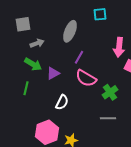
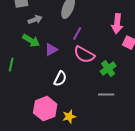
green line: (26, 88) -> (11, 65), moved

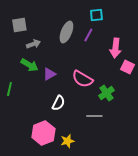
purple line: (77, 34) -> (88, 35), moved
gray line: (106, 95) -> (94, 116), moved

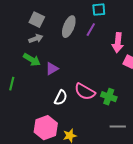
gray square: (19, 25) -> (37, 20), moved, turned 35
pink semicircle: (82, 79) -> (85, 92), moved
green cross: (106, 93) -> (109, 97), moved, turned -35
gray line: (94, 116) -> (118, 127), moved

